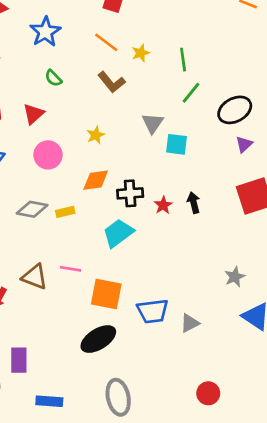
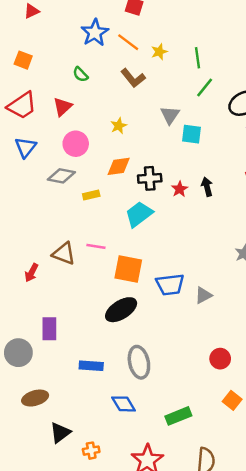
blue star: (45, 32) -> (95, 33), moved
gray diamond: (32, 209) -> (61, 176), moved
blue rectangle: (49, 401) -> (91, 366), moved

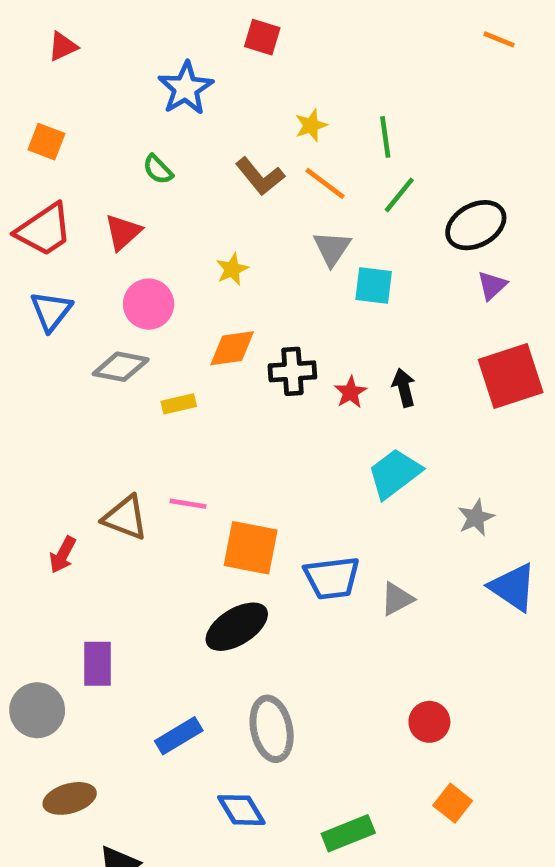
orange line: (128, 42) -> (325, 183), moved
cyan trapezoid: (139, 214) -> (395, 473), moved
blue rectangle: (91, 366) -> (179, 736), turned -35

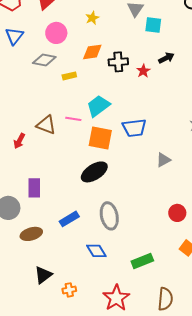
black arrow: (404, 388) -> (166, 58), moved, turned 77
cyan trapezoid: (395, 473) -> (98, 106), moved
blue trapezoid: (332, 578) -> (134, 128), moved
brown ellipse: (70, 798) -> (31, 234), moved

